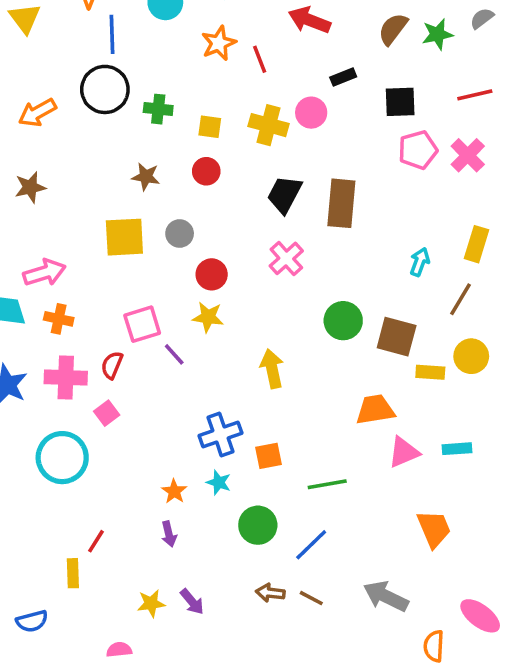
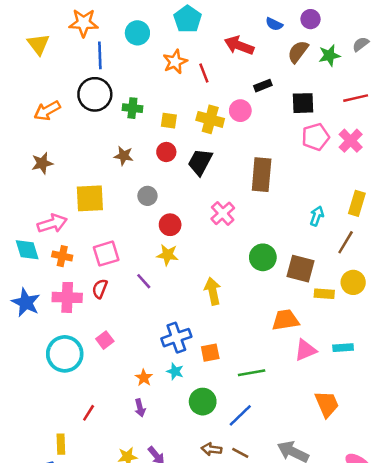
black trapezoid: (284, 194) -> (200, 162), moved
yellow square: (124, 237) -> (90, 198), moved
pink square: (142, 324) -> (106, 254), moved
pink square: (107, 413) -> (105, 340), moved
yellow rectangle: (73, 573) -> (61, 444), moved

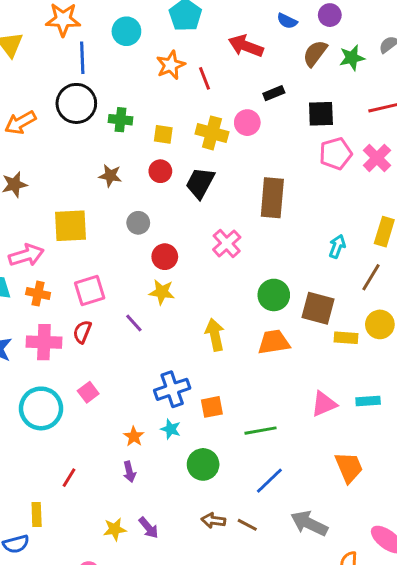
orange trapezoid: (285, 320) -> (274, 342), moved
blue line: (240, 415) -> (269, 481), moved

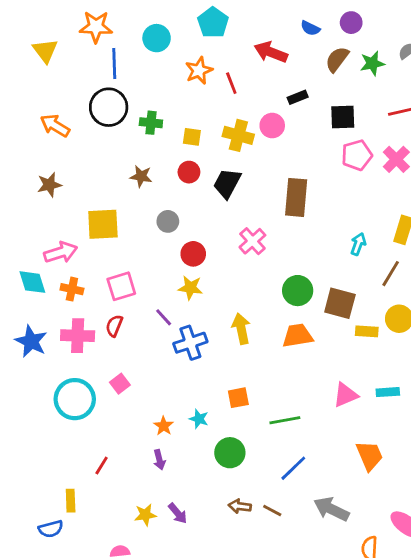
orange arrow: (20, 123) -> (55, 126), turned 60
blue cross: (172, 389) -> (190, 343), moved

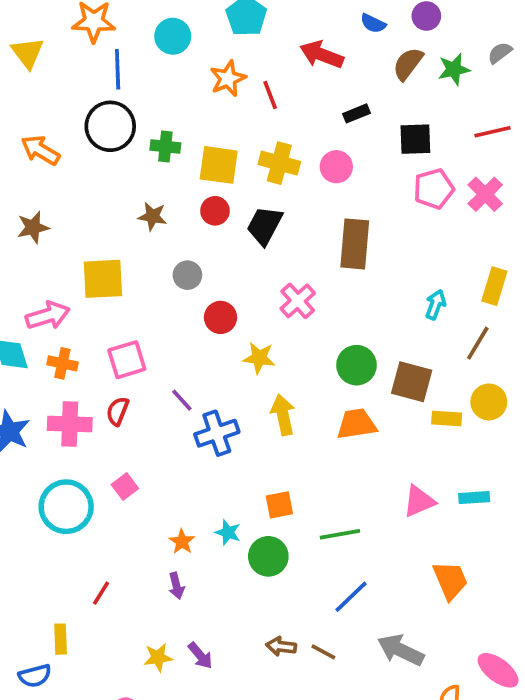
pink circle: (272, 126) -> (336, 167), moved
yellow square: (192, 137) -> (219, 165), size x1.6
yellow star: (190, 288) -> (259, 358), moved
green circle: (230, 453) -> (268, 556), moved

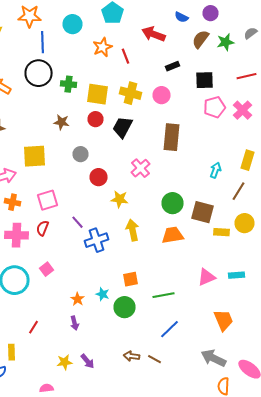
gray arrow: (401, 650) -> (214, 358), moved

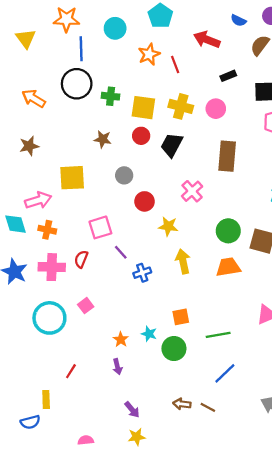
pink square: (48, 200) -> (100, 227), moved
blue cross: (96, 240) -> (142, 273), size x0.7
yellow star: (64, 362) -> (137, 437), moved

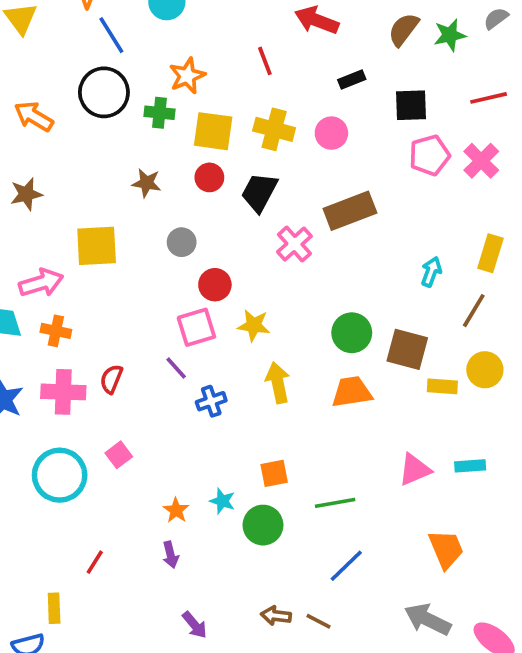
blue line: (81, 49) -> (111, 35), turned -30
orange star: (149, 54) -> (187, 76), moved
brown rectangle: (227, 156) -> (350, 211), turned 64
pink cross: (192, 191) -> (294, 244), moved
pink square: (100, 227) -> (196, 327), moved

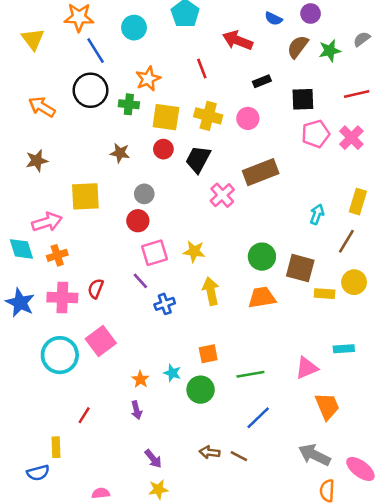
red circle: (215, 285) -> (138, 221), moved
orange cross: (56, 331) -> (57, 255), turned -30
pink square: (119, 455) -> (101, 341), size x1.6
pink triangle: (415, 470) -> (307, 368), moved

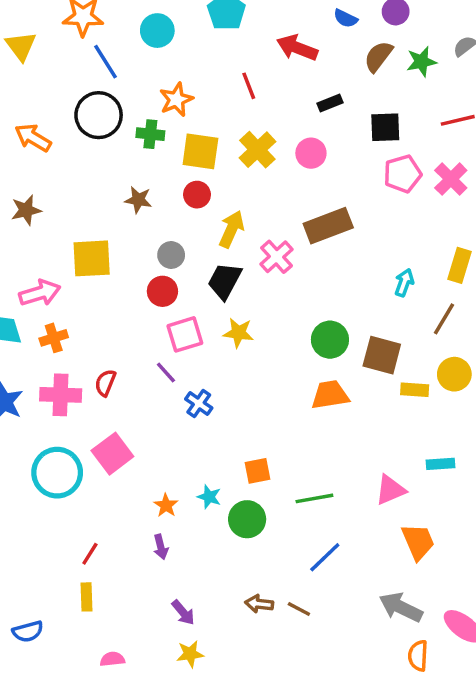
yellow cross: (208, 116) -> (257, 150), turned 32
black trapezoid: (198, 159) -> (225, 281), moved
yellow arrow: (211, 291) -> (232, 229), moved, turned 36
blue cross: (165, 304) -> (199, 404), turned -36
yellow rectangle: (56, 447) -> (86, 597), moved

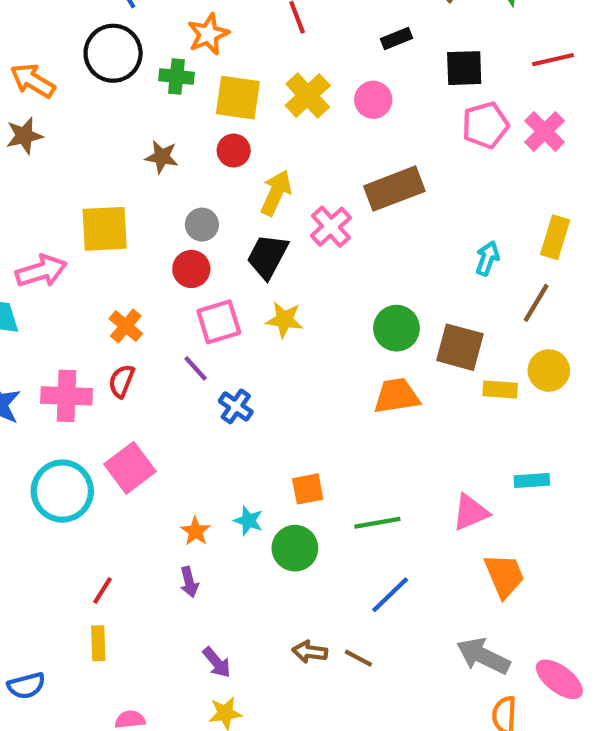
brown star: (26, 210) -> (24, 136), moved
orange cross: (54, 338) -> (126, 326), moved, turned -32

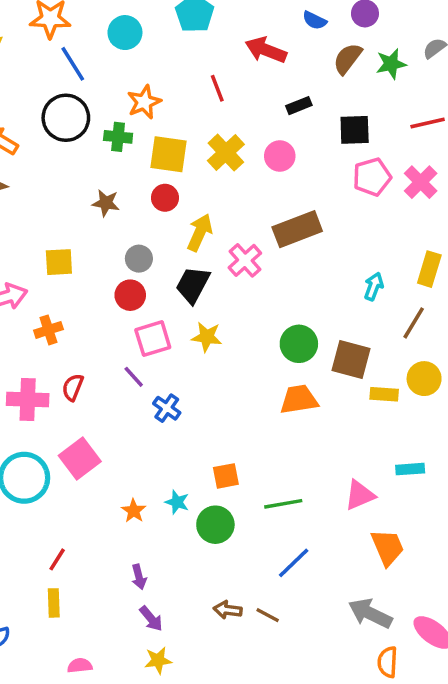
yellow square: (105, 229) -> (59, 262), size x0.7
orange cross: (126, 326) -> (48, 330), moved, turned 32
purple arrow: (189, 582) -> (139, 577), moved

